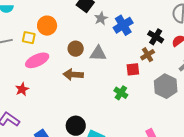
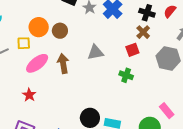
brown circle: (76, 49) -> (60, 31), moved
gray triangle: (98, 53) -> (95, 52), moved
brown arrow: (73, 75) -> (63, 64), moved, turned 90

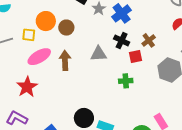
black cross: (147, 13) -> (122, 40), moved
green cross: (126, 75) -> (126, 81), turned -32
red star: (29, 95) -> (27, 87), size x1.5

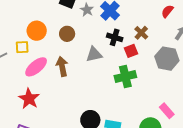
brown circle: (66, 28) -> (67, 34), moved
green cross: (126, 81) -> (125, 77), size x1.5

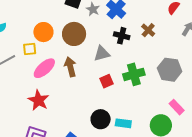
brown circle: (67, 34) -> (74, 34), size x1.5
red square: (131, 51) -> (107, 81), moved
gray hexagon: (167, 59) -> (170, 70), moved

